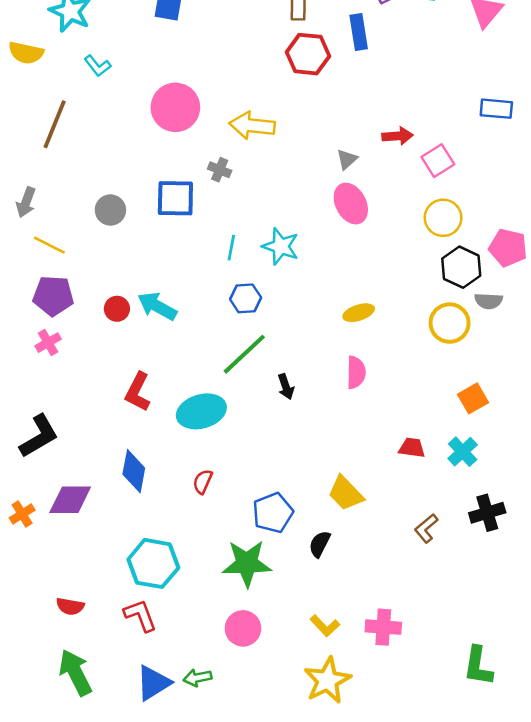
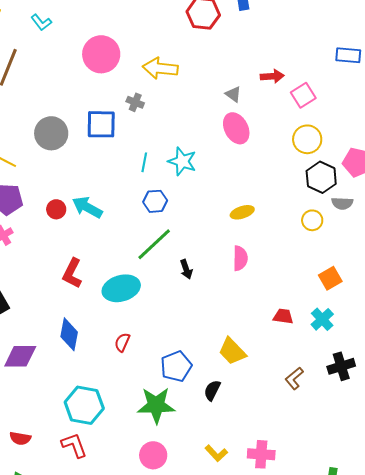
gray triangle: (347, 159) -> (233, 94), turned -42
gray circle: (110, 210) -> (51, 133), size x1.4
yellow circle: (450, 323) -> (312, 220), size x0.7

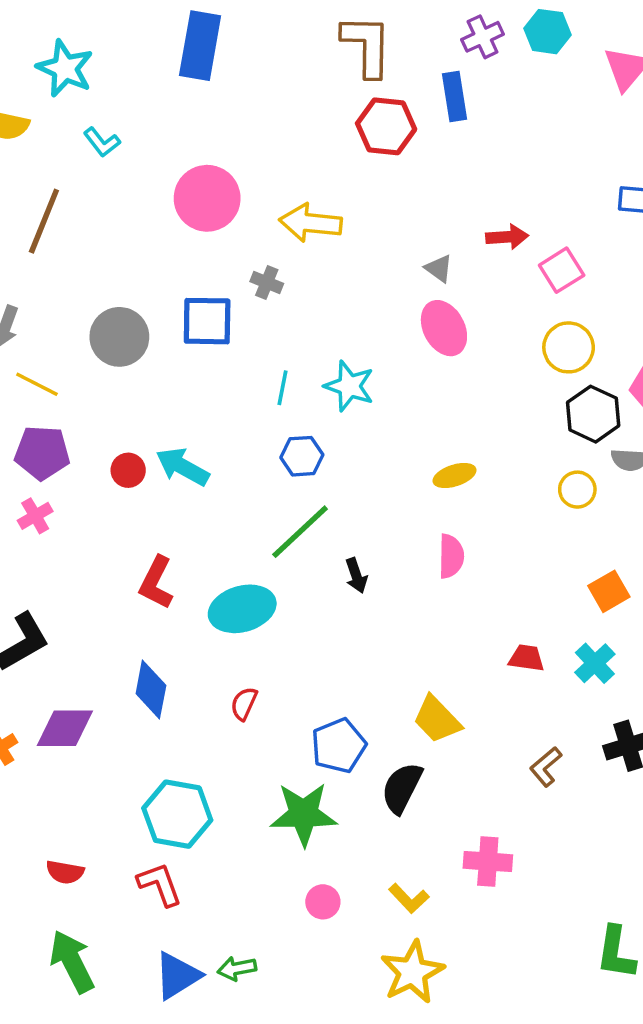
black semicircle: (212, 390) -> (402, 788), size x1.4
pink cross: (261, 454) -> (488, 862), moved
pink circle: (153, 455) -> (323, 902), moved, size x0.7

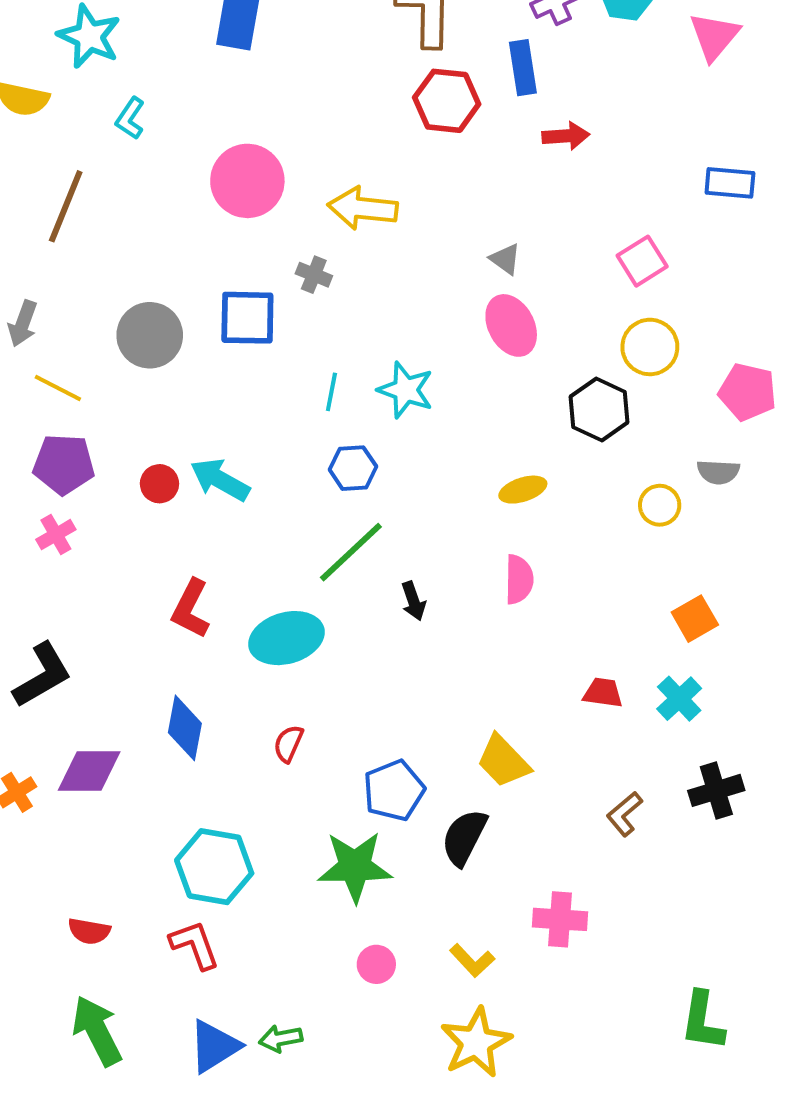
cyan L-shape: (102, 142) -> (130, 118), turned 72
red arrow: (507, 237) -> (566, 136), moved
black hexagon: (593, 414) -> (599, 409), moved

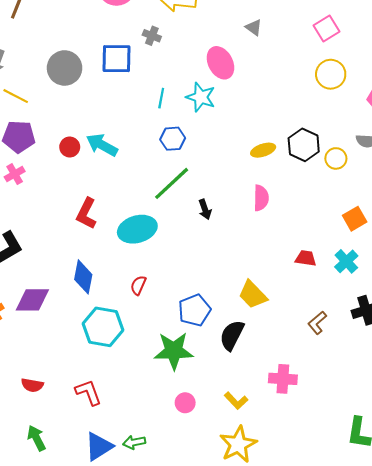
pink ellipse: (511, 325) -> (220, 63), moved
black hexagon: (599, 409) -> (304, 145), moved
cyan hexagon: (214, 867) -> (103, 327), moved
green arrow: (97, 1031) -> (36, 438), size x0.7

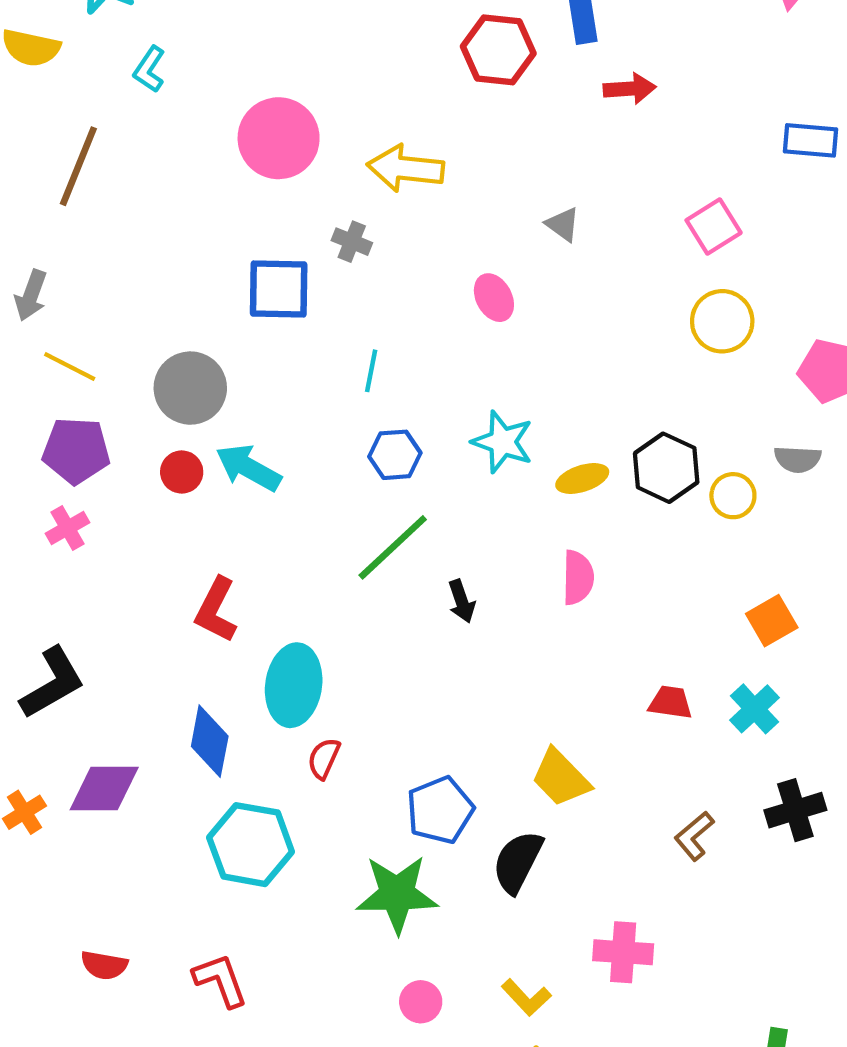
pink ellipse: (220, 63) -> (494, 298), size x0.7
gray circle: (65, 68) -> (190, 388), moved
cyan star: (201, 97) -> (503, 442), moved
cyan ellipse: (137, 229) -> (294, 685), moved, turned -66

